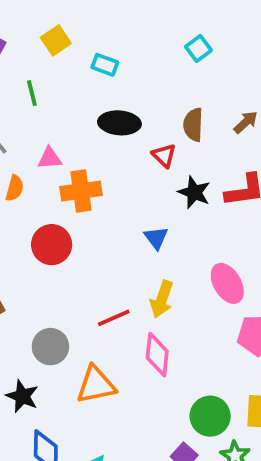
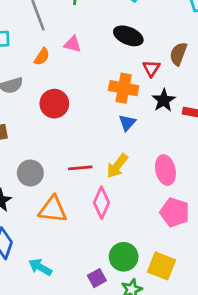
orange cross: (81, 191) -> (124, 88), moved

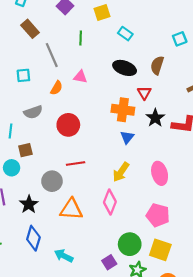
brown semicircle: (178, 54) -> (157, 65), moved
red line: (80, 168) -> (76, 163), moved
pink pentagon: (175, 212) -> (158, 215), moved

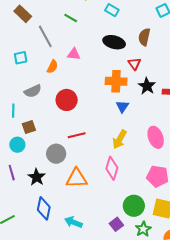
green line: (81, 38) -> (71, 18), turned -56

